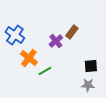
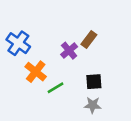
black square: (91, 66) -> (94, 82), moved
gray star: (88, 85) -> (93, 105), moved

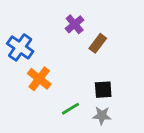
purple cross: (69, 51) -> (75, 24), moved
green line: (55, 88) -> (71, 109), moved

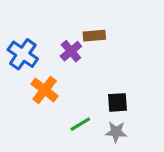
purple cross: (75, 24) -> (71, 51), moved
brown rectangle: (98, 43) -> (94, 36), moved, turned 48

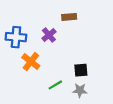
brown rectangle: (94, 36) -> (69, 17), moved
blue cross: (23, 54) -> (16, 37), turned -30

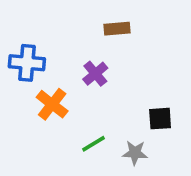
purple cross: (49, 35) -> (95, 74), moved
black square: (81, 70) -> (160, 119), moved

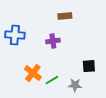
purple cross: (95, 74) -> (53, 41), turned 32
orange cross: (52, 104) -> (33, 73), moved

